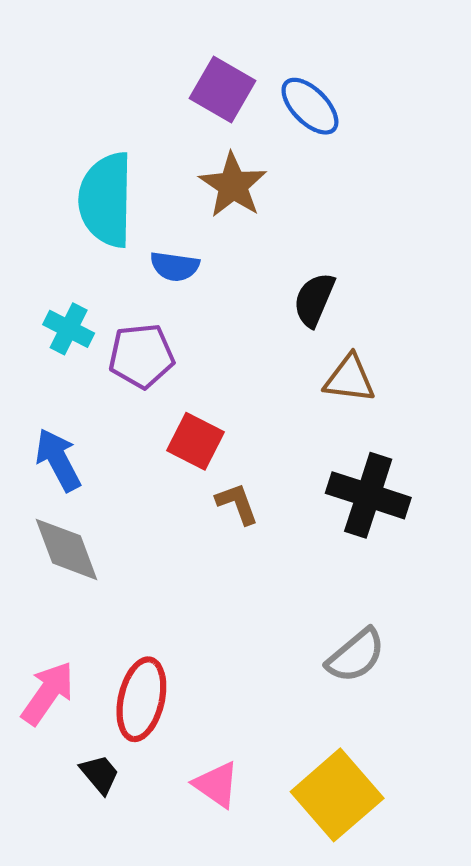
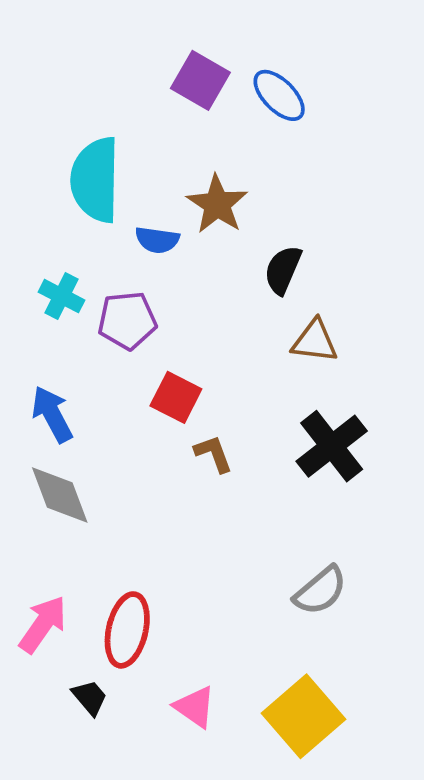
brown star: (233, 185) -> (217, 204), moved
black cross: (368, 495) -> (332, 446), turned 34

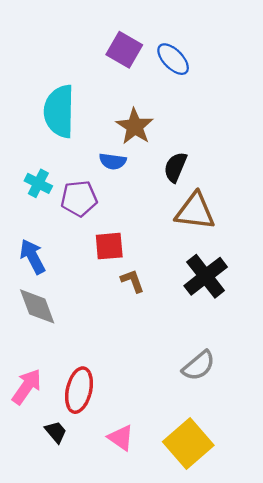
blue semicircle: (157, 240) -> (113, 161), moved
brown triangle: (315, 341) -> (195, 211), size x1.4
red square: (176, 397) -> (109, 246), turned -32

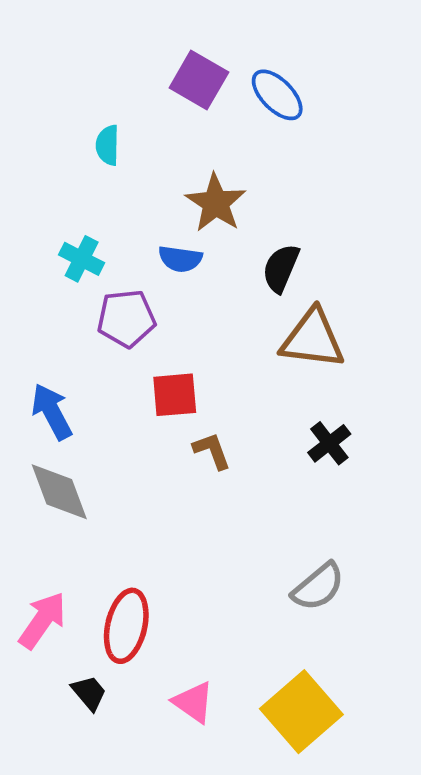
cyan semicircle: (59, 111) -> (108, 145), moved, size x0.5
cyan cross: (38, 183) -> (82, 259), moved
black cross: (206, 276) -> (329, 443), size x0.6

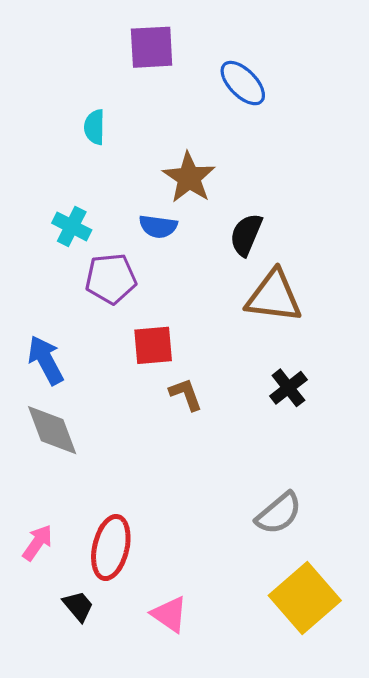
purple square: (199, 80) -> (152, 47), moved, turned -33
pink arrow: (42, 620) -> (37, 543), size x0.7
yellow square: (301, 712) -> (305, 598), moved

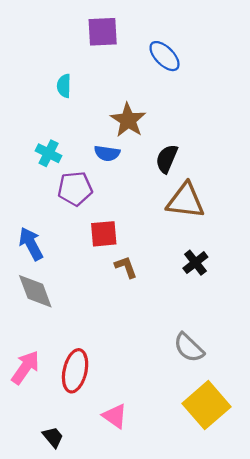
gray semicircle: (279, 513) -> (189, 348), turned 84
pink arrow: (37, 543) -> (25, 367), size x1.4
black trapezoid: (78, 606) -> (53, 437), moved

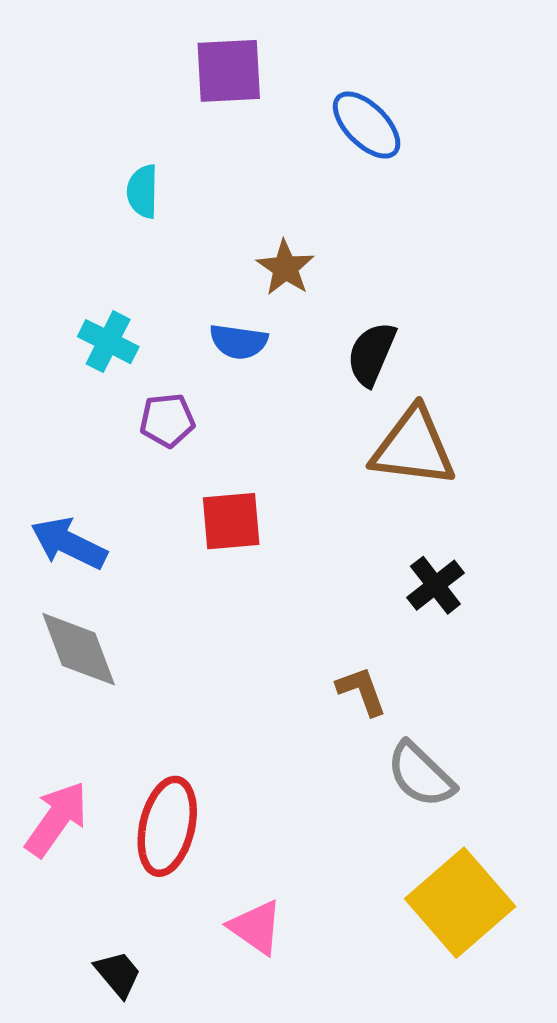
brown star: (128, 120) -> (285, 268), size x0.7
purple pentagon: (75, 189) -> (167, 420), size x0.7
blue arrow: (31, 244) -> (69, 543), turned -36
brown L-shape: (126, 267) -> (362, 691), moved

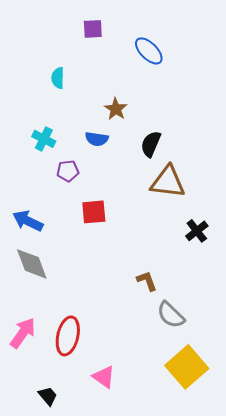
purple square: (229, 71) -> (93, 29), size x0.7
black cross: (435, 585) -> (197, 231), moved

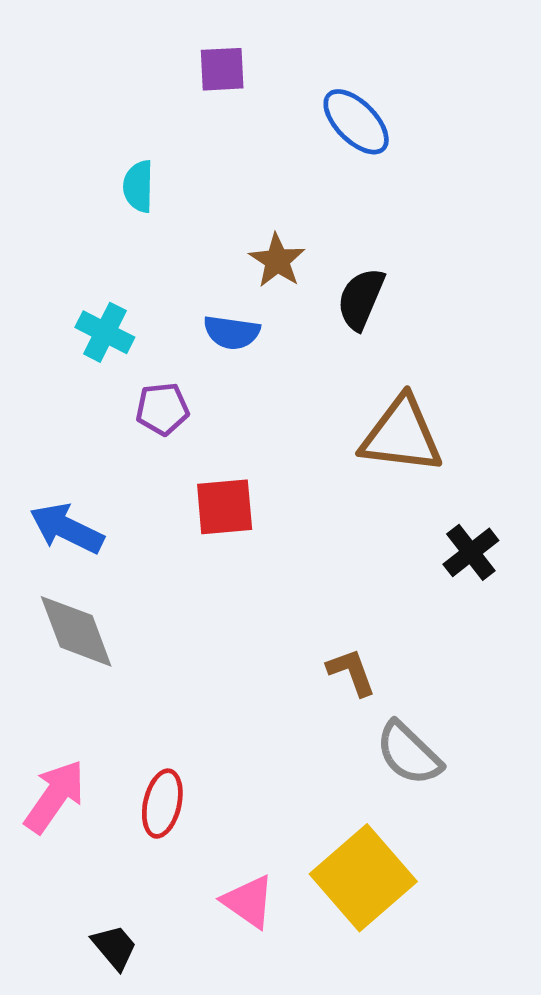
black semicircle: (151, 144) -> (361, 299), moved
red ellipse: (68, 336) -> (162, 804), size x0.7
yellow square: (187, 367) -> (363, 878), moved

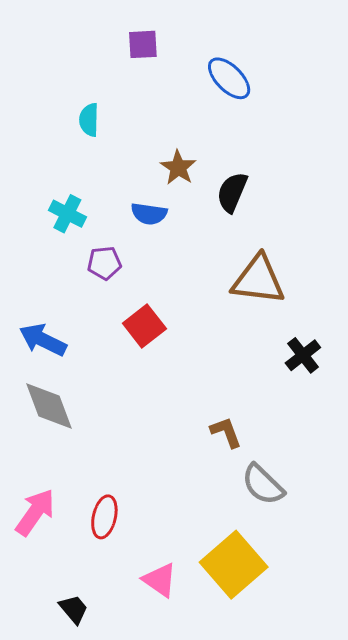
red square: (225, 507) -> (144, 326), turned -33

